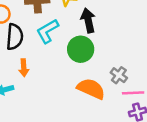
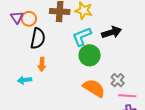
black arrow: (88, 20) -> (112, 32), moved, turned 78
cyan L-shape: (47, 31) -> (82, 37), moved

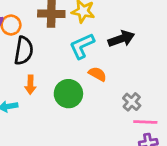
green circle: (90, 55) -> (68, 94), moved
orange semicircle: (94, 88) -> (97, 74), moved, size x0.6

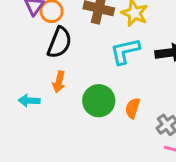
orange semicircle: (97, 74) -> (133, 108), moved, turned -114

